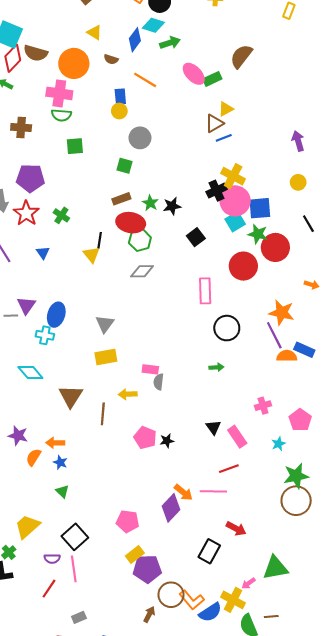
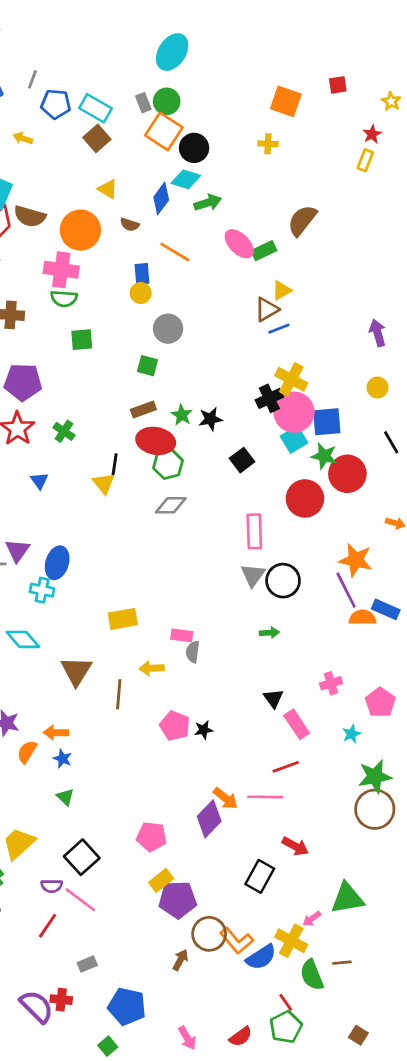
gray triangle: (105, 324) -> (253, 575), moved
black triangle: (213, 427) -> (273, 698), moved
pink line: (74, 569) -> (80, 900), turned -45

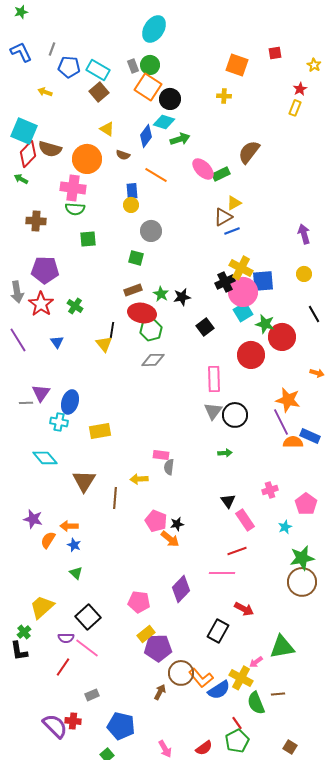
blue square: (327, 422) -> (263, 281), moved
yellow rectangle: (123, 619) -> (100, 431), moved
orange arrow: (226, 798) -> (170, 539), moved

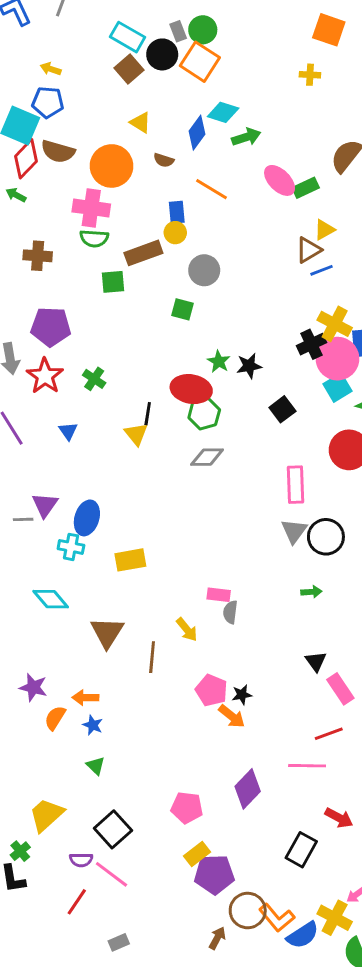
blue pentagon: (69, 67) -> (48, 102), moved
black circle: (170, 99) -> (162, 54), moved
brown rectangle: (133, 290) -> (143, 253), moved, size x1.4
yellow arrow: (139, 479) -> (187, 629), turned -126

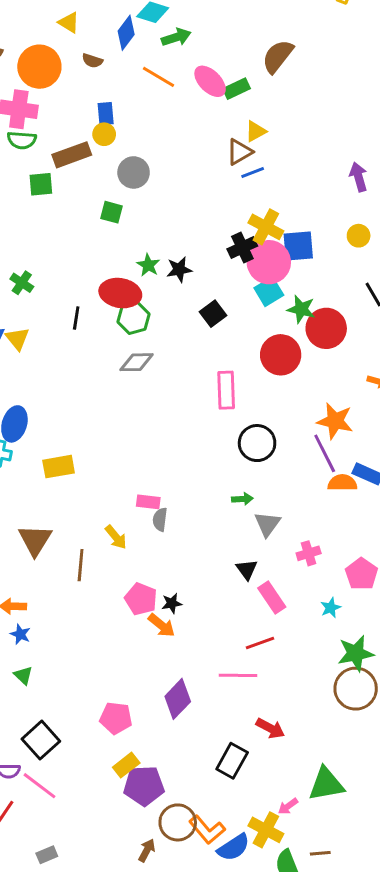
orange line: (211, 189) -> (159, 77), moved
yellow triangle: (136, 434) -> (17, 339), moved
gray triangle: (294, 531) -> (267, 524), moved

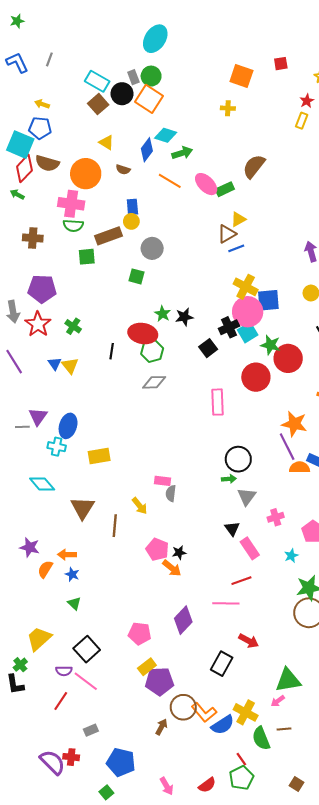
black cross: (242, 247) -> (229, 327), moved
black circle: (257, 443) -> (238, 459), moved
pink arrow: (288, 806) -> (278, 701), moved

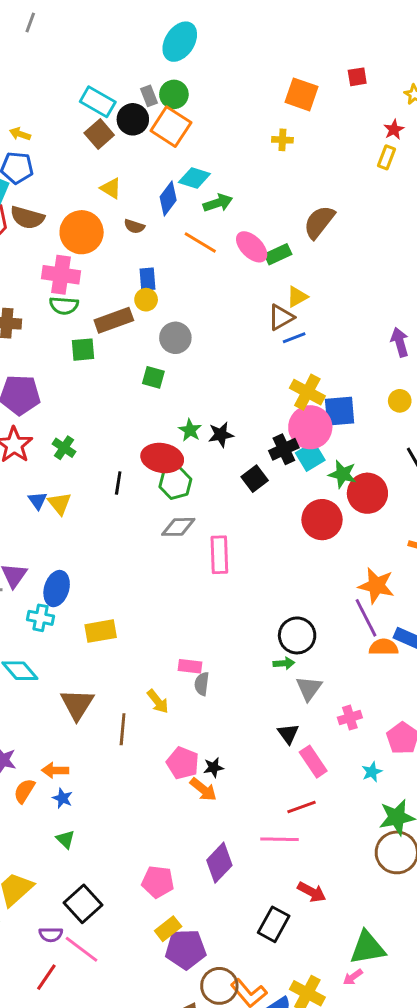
gray line: (49, 59) -> (30, 23), moved
pink rectangle: (218, 402) -> (219, 555), moved

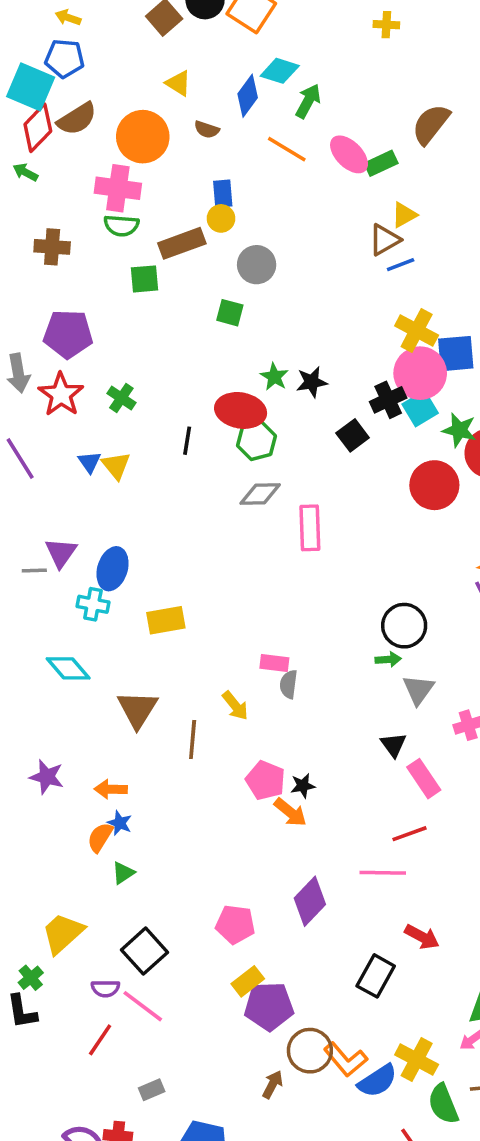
green arrow: (218, 203) -> (308, 101), turned -44
brown semicircle: (27, 218) -> (77, 119), turned -48
orange semicircle: (24, 791) -> (100, 837), moved
green triangle: (65, 839) -> (123, 873), turned 42

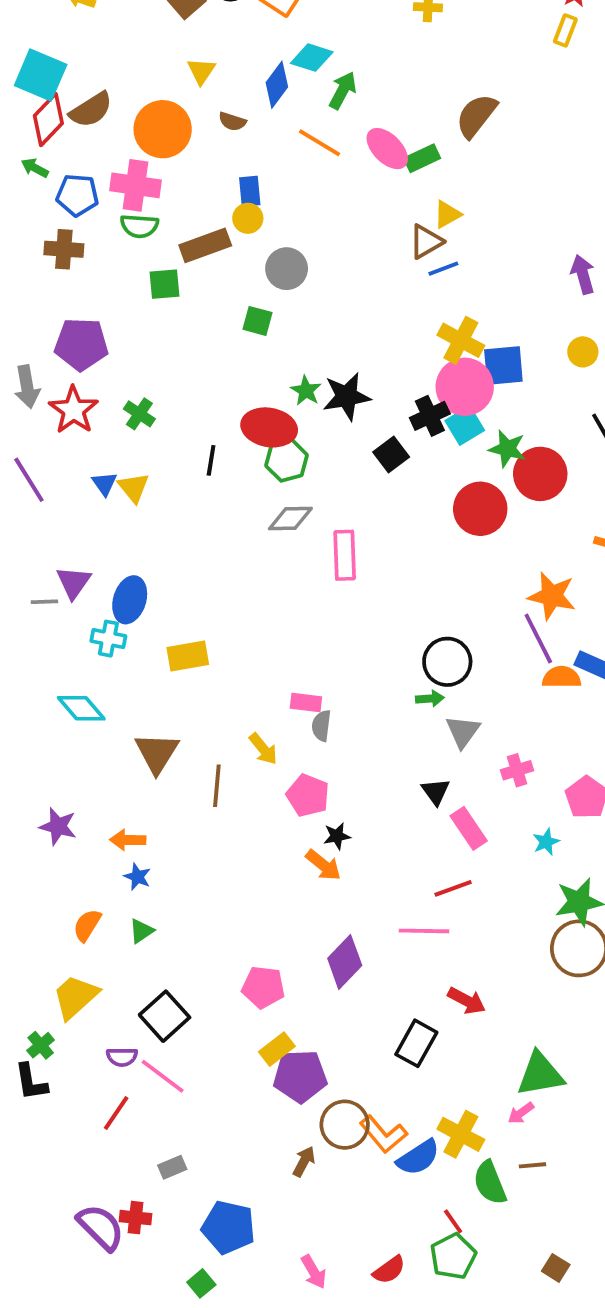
blue pentagon: (65, 58) -> (77, 195), moved
yellow triangle: (178, 83) -> (201, 71), turned 32
black star: (312, 382) -> (347, 396), size x1.4
pink pentagon: (265, 780) -> (308, 795), moved
orange semicircle: (100, 837) -> (87, 925), moved

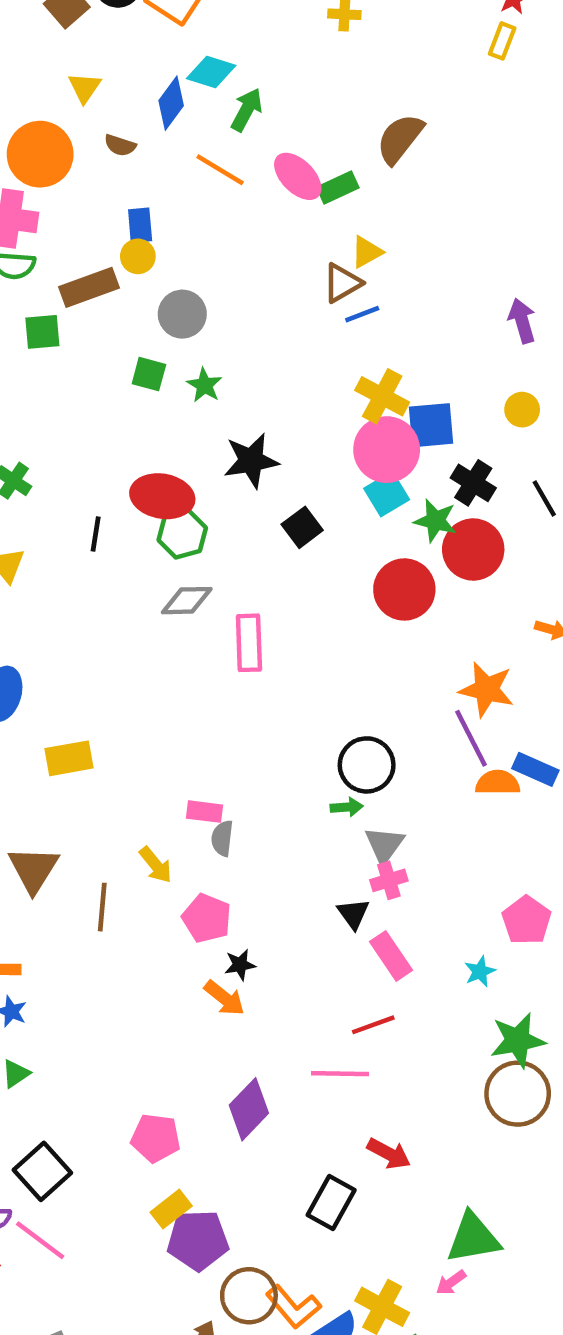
green star: (306, 391) -> (204, 385), moved
black cross: (430, 416) -> (473, 483), moved, turned -33
pink cross: (517, 770) -> (389, 880), moved

